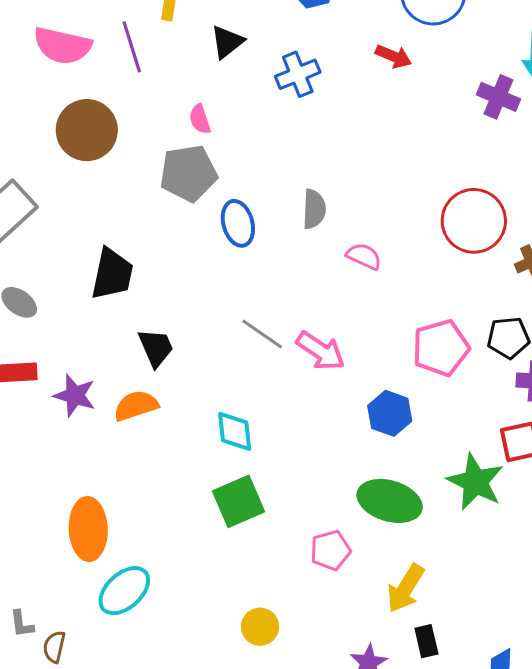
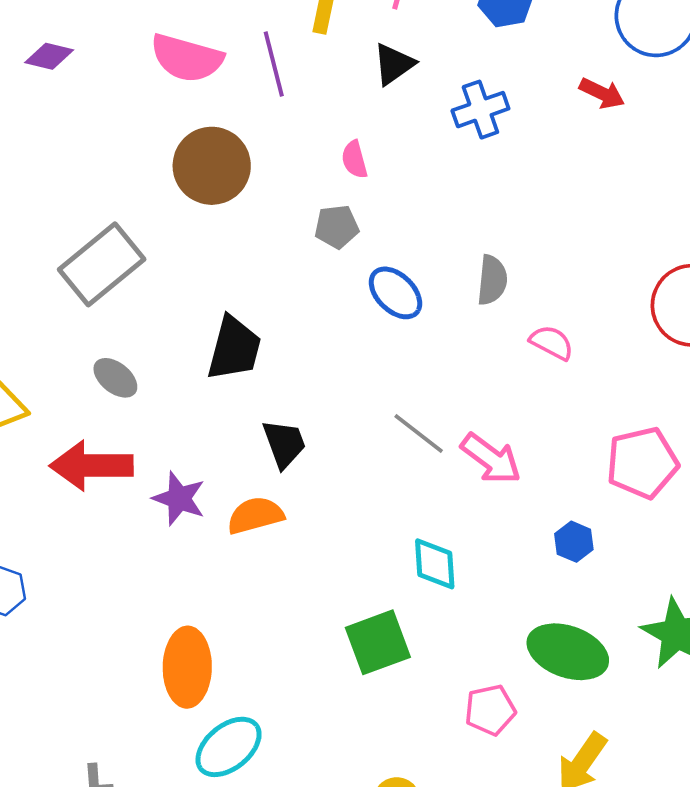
gray pentagon: (188, 173) -> (337, 227), size x0.6
blue ellipse: (238, 223) -> (395, 293), turned -33
blue hexagon: (390, 413) -> (574, 542), size x0.7
cyan diamond: (235, 431) -> (435, 564), moved

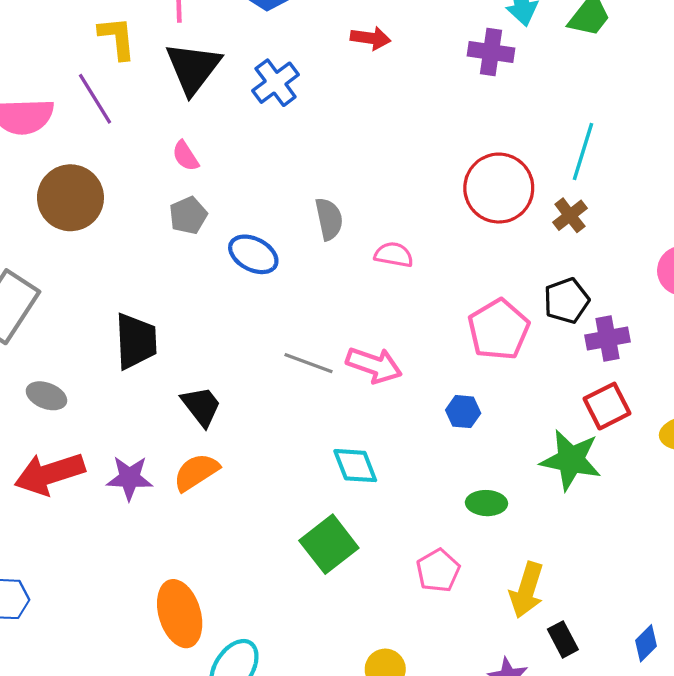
black triangle: (394, 64) -> (193, 68), size x1.5
green ellipse: (568, 652) -> (486, 503), size x0.6

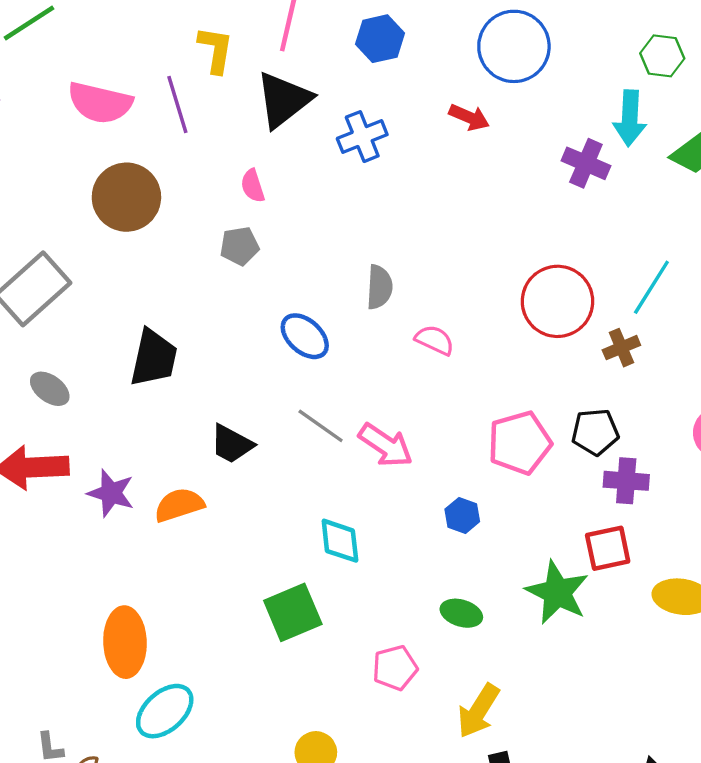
blue ellipse: (253, 254) -> (305, 336), moved
black trapezoid: (201, 406) -> (232, 444), moved, turned 141

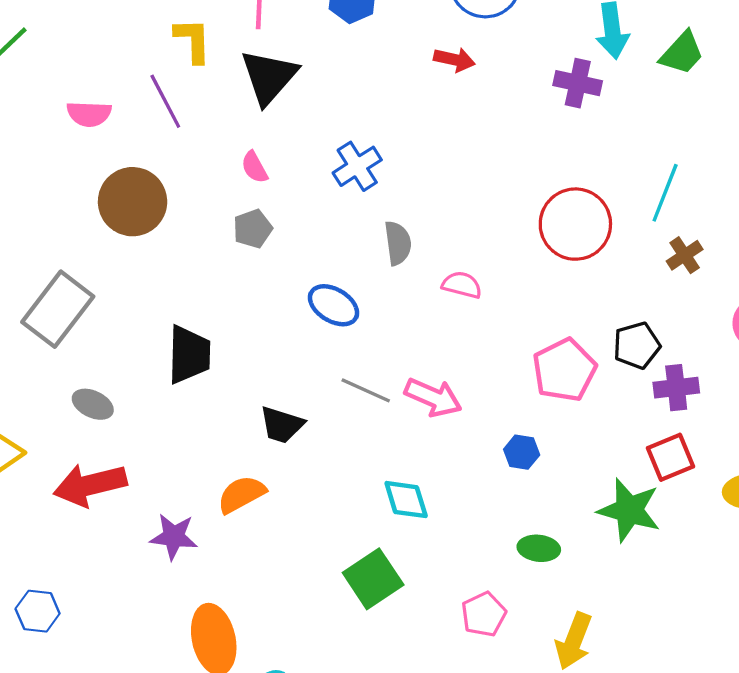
pink semicircle: (100, 103) -> (89, 114), size x0.7
blue cross: (362, 137) -> (357, 166), moved
brown cross: (621, 348) -> (685, 255), moved
purple star: (111, 493) -> (174, 537), moved

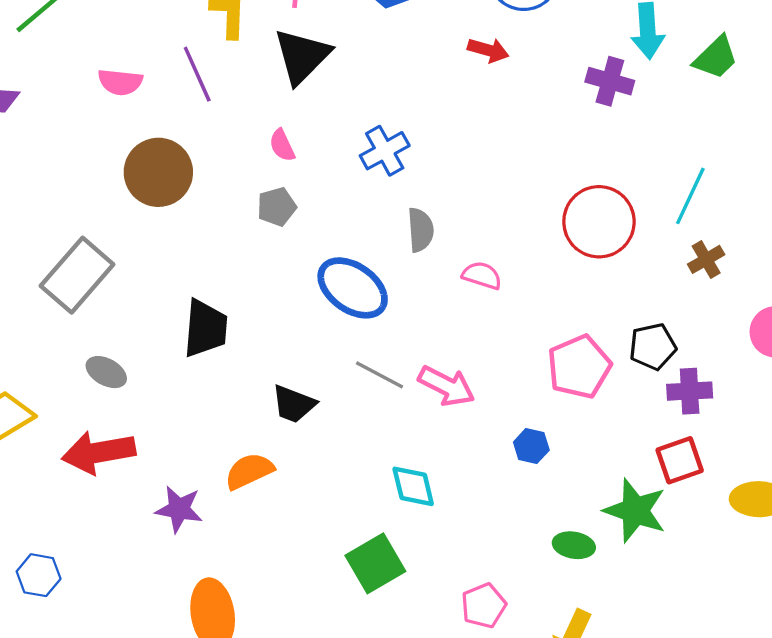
blue ellipse: (334, 305) -> (353, 288), size x1.4
green ellipse: (539, 548) -> (574, 545), moved

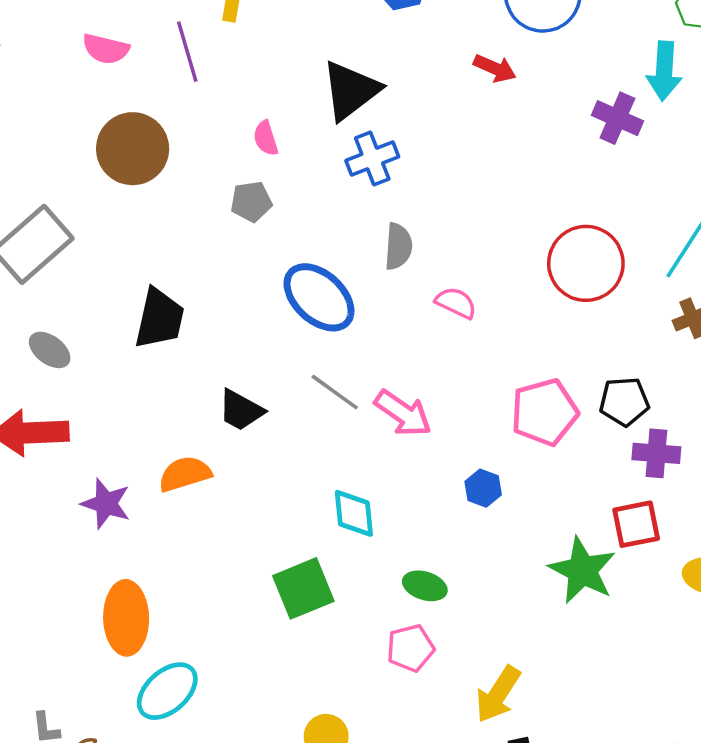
black triangle: (302, 56) -> (351, 90), moved
green ellipse: (574, 545) -> (425, 586), moved

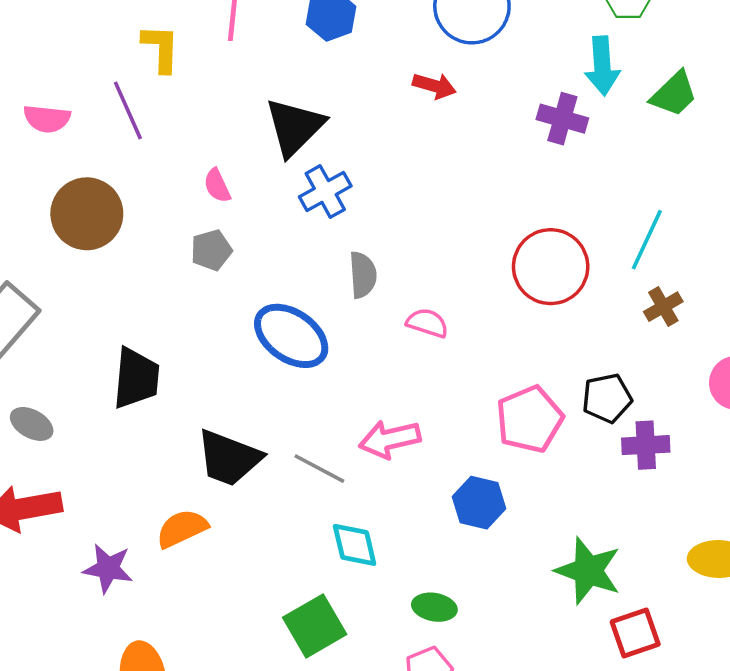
gray line: (335, 392) -> (319, 469), moved
black trapezoid: (241, 410) -> (229, 458), size x1.4
pink arrow: (403, 413) -> (390, 439), turned 140
blue hexagon: (483, 488) -> (479, 503), size x1.4
red square: (636, 524) -> (635, 633), moved

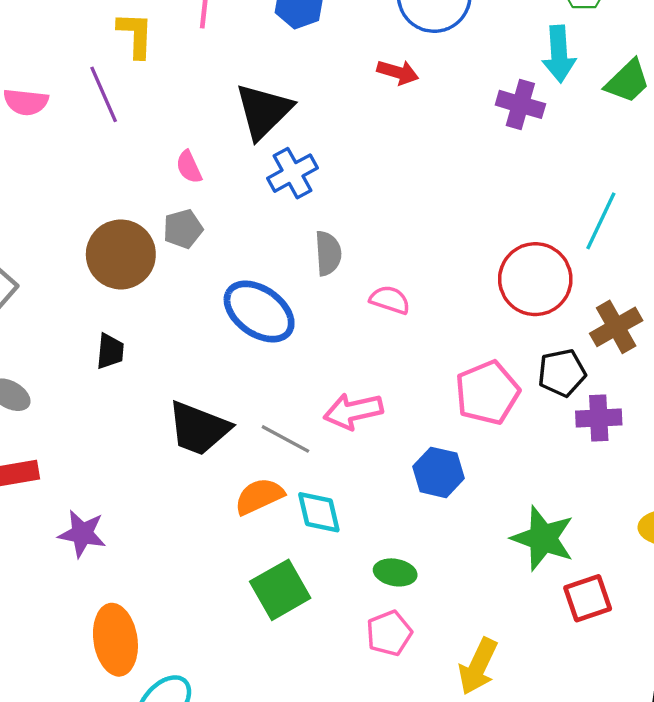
brown circle: (87, 214) -> (121, 254), moved
red circle: (551, 267) -> (535, 279), moved
brown cross: (663, 307) -> (616, 327), moved, size x1.4
black trapezoid: (136, 378) -> (110, 351), size x0.6
orange semicircle: (182, 528) -> (259, 496), moved

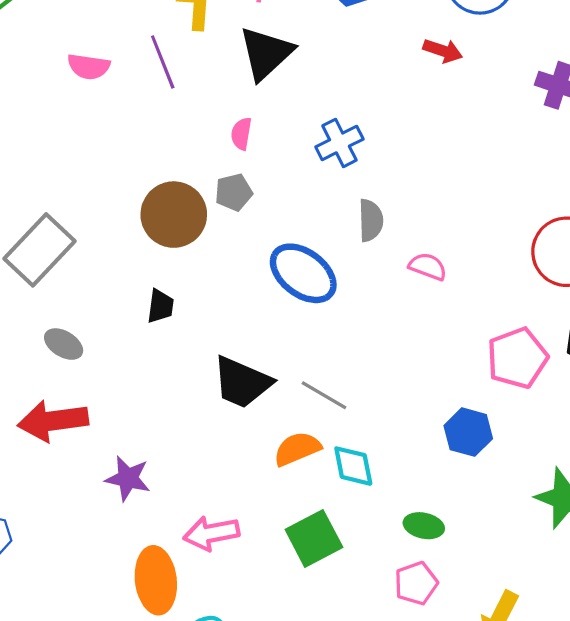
black triangle: (264, 111) -> (266, 53), moved
pink semicircle: (189, 167) -> (241, 134), turned 32
pink arrow: (353, 411) -> (211, 533), moved

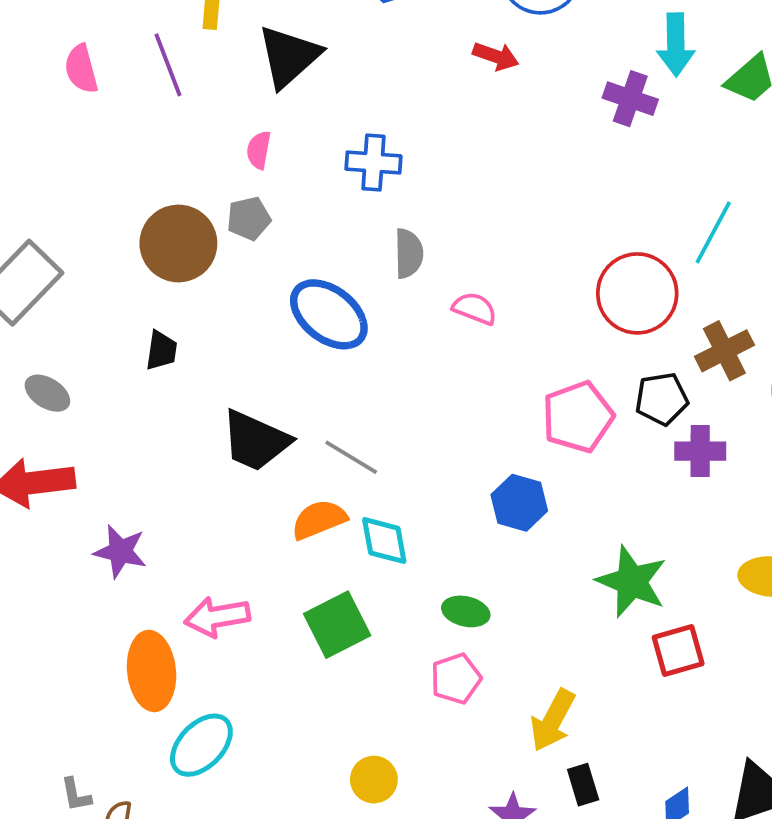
pink semicircle: (89, 66) -> (81, 69), turned 66
blue cross: (339, 143) -> (373, 162), turned 30

